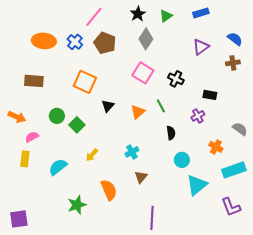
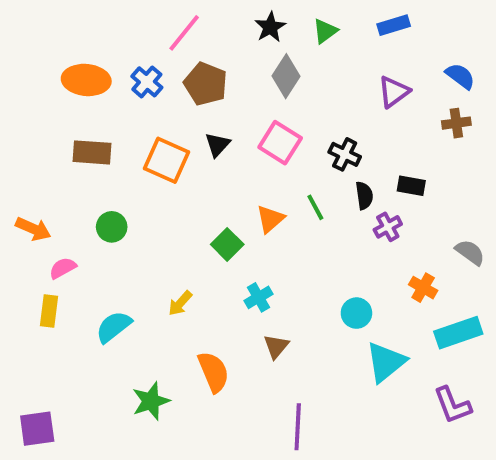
brown rectangle: (34, 81) -> (92, 152), moved
black triangle: (108, 106) -> (217, 145), moved
green square: (77, 125) -> (227, 244), moved
black semicircle: (171, 133) -> (364, 196), moved

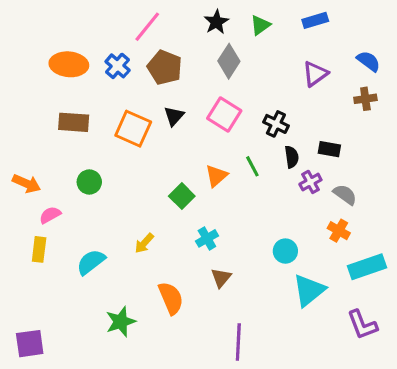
gray semicircle: (470, 252) -> (345, 195), moved

